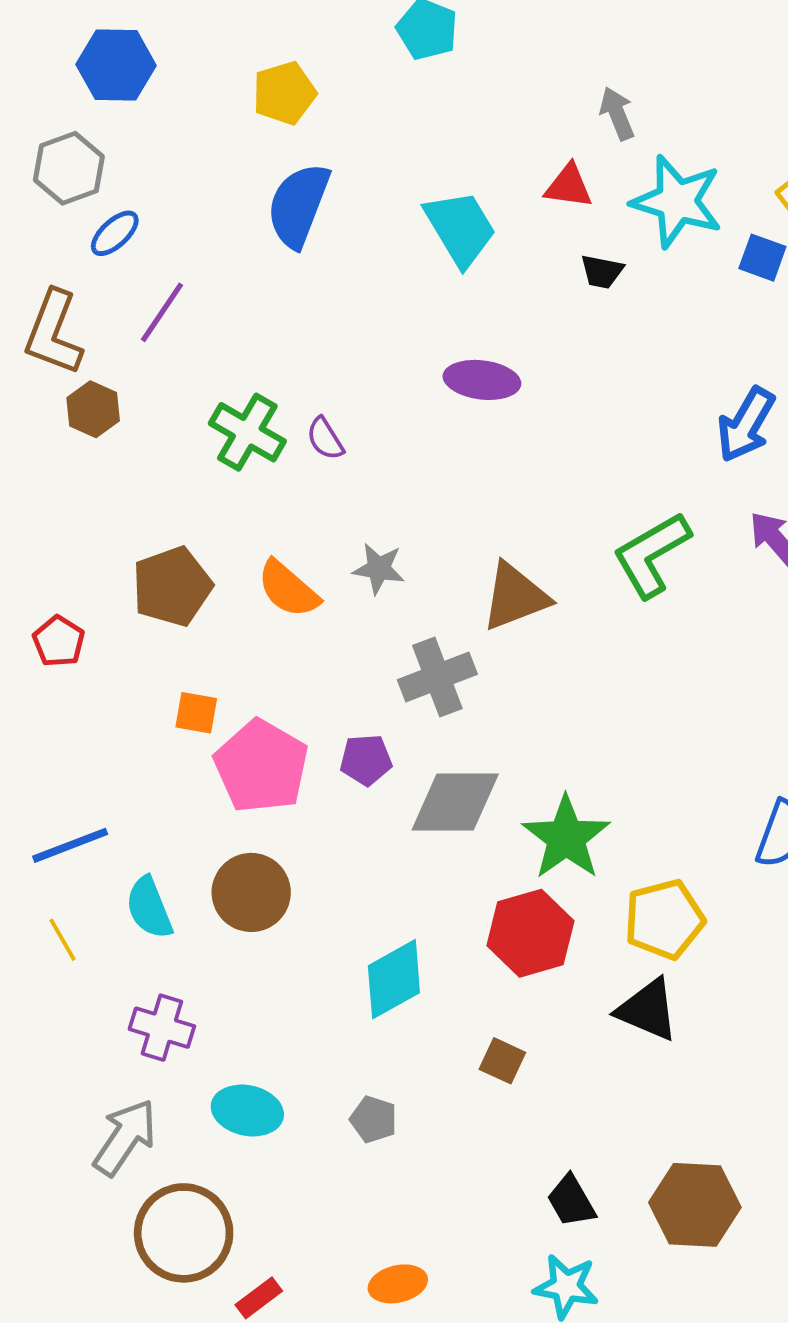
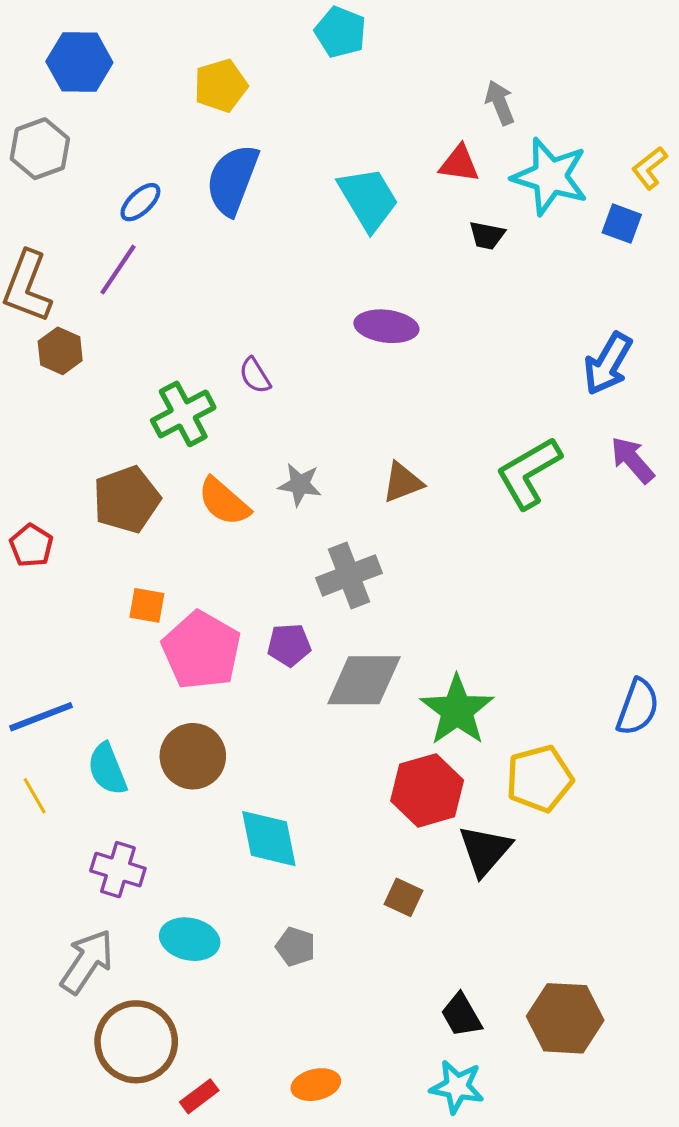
blue ellipse: (115, 233) -> (140, 202), moved
green cross: (247, 432) -> (183, 414), moved, turned 32
brown triangle: (515, 597) -> (402, 482), moved, size x0.7
cyan diamond: (394, 979) -> (269, 839), moved, turned -72
black triangle: (648, 1010) -> (485, 850), moved, turned 48

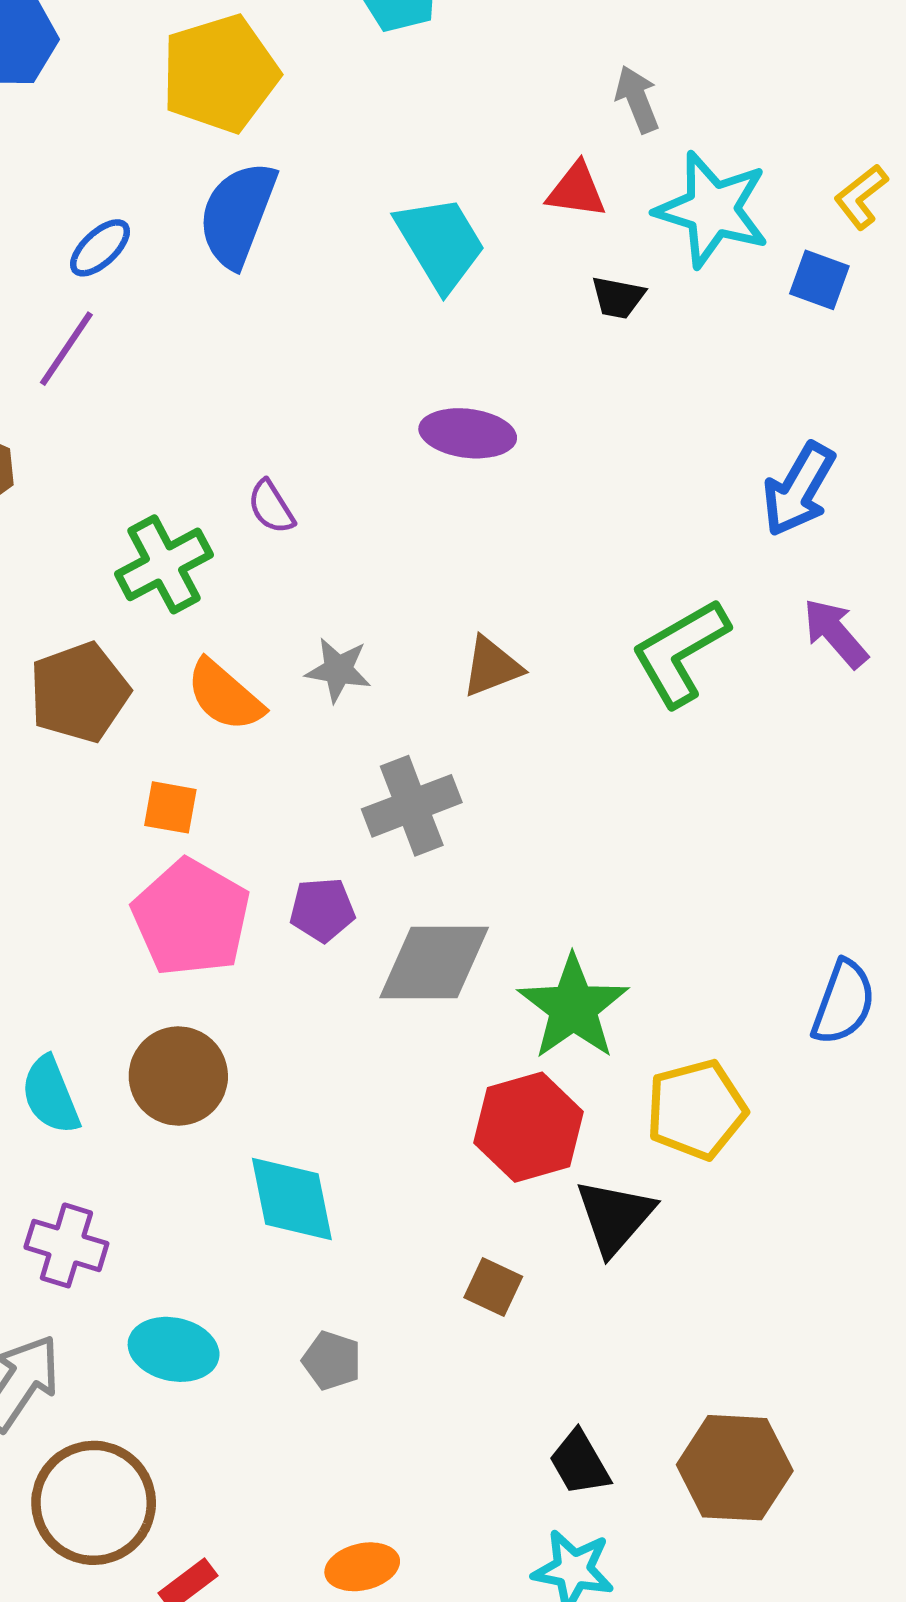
yellow pentagon: (221, 86) -> (220, 74), size x1.5
orange square: (147, 605) -> (170, 807), moved

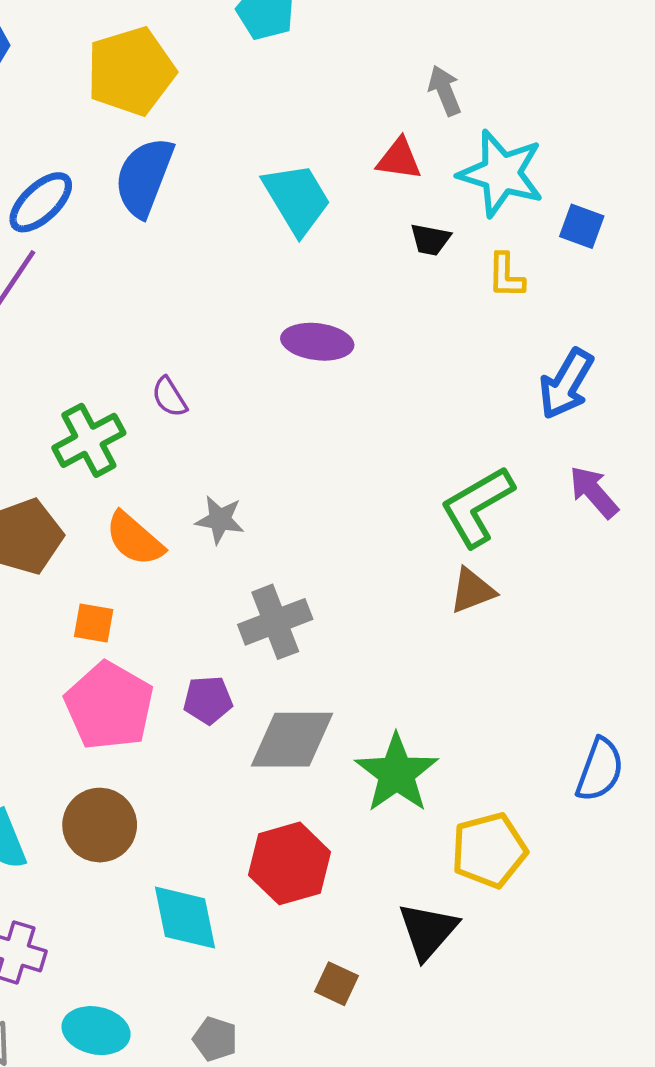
yellow L-shape: (861, 197) -> (506, 276), moved, turned -51
blue ellipse: (100, 248) -> (41, 202), size x1.4
brown triangle: (492, 667) -> (472, 591), moved
red hexagon: (528, 1127) -> (290, 863), moved

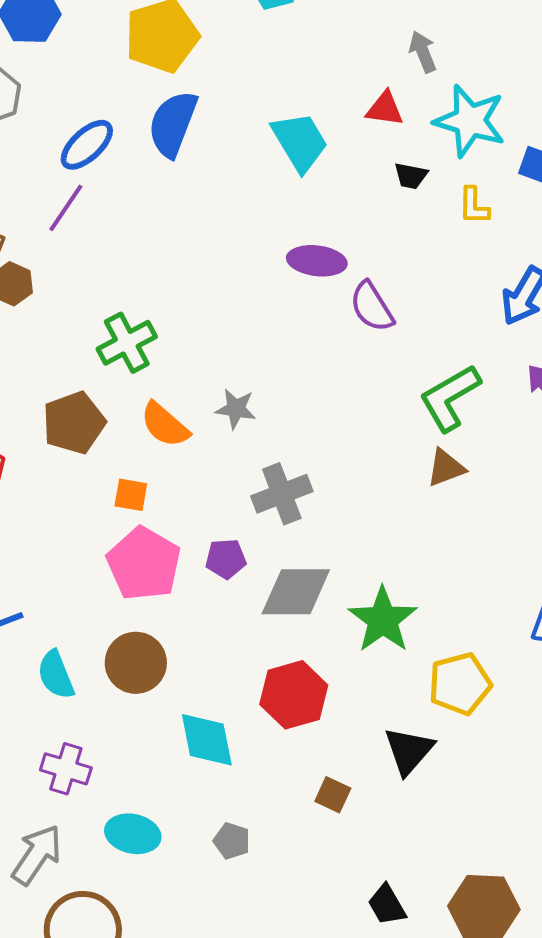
purple semicircle: (169, 397) -> (372, 307), moved, size x1.5

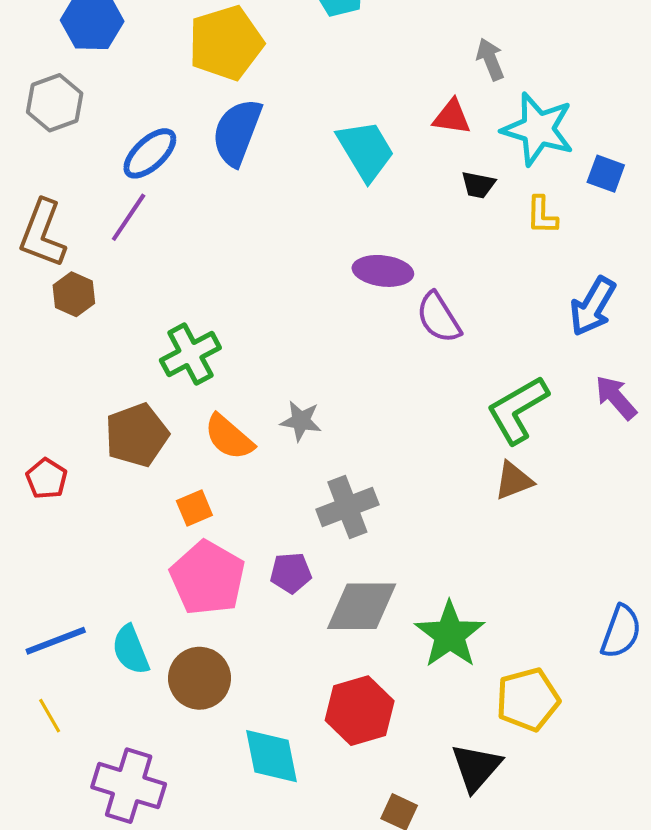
orange square: (131, 495) -> (194, 508), turned -33
cyan semicircle: (56, 675) -> (131, 650), moved
purple cross: (66, 769) -> (129, 786), size x1.4

